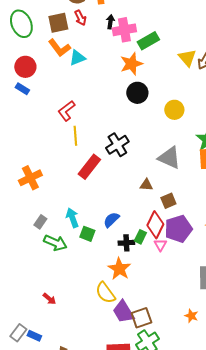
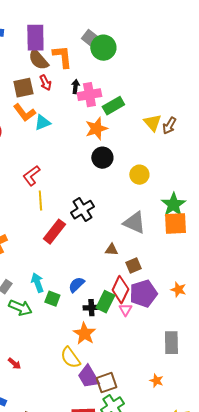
green rectangle: (140, 237) -> (105, 302), size x1.5

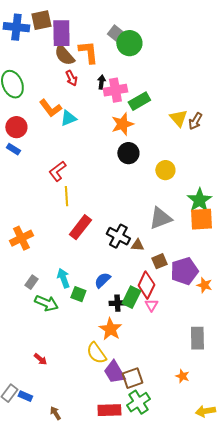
brown square: (23, 88) -> (41, 20), moved
black cross: (82, 210) -> (118, 236), moved, turned -30
gray triangle: (134, 223) -> (160, 218), turned -45
purple pentagon: (143, 294) -> (184, 271), moved

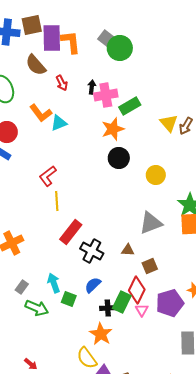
orange L-shape: (88, 52) -> (71, 42), moved
brown semicircle: (64, 55) -> (36, 65), moved
black cross: (118, 236) -> (92, 251), moved
purple pentagon: (184, 271) -> (170, 303), moved

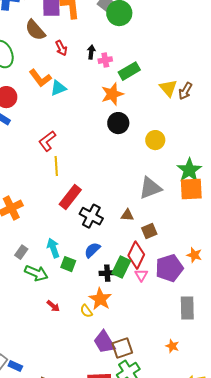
pink cross: (106, 95) -> (105, 60), size x0.6
yellow semicircle: (87, 358) -> (86, 311), moved, size x0.6
red arrow: (31, 364) -> (53, 306), moved

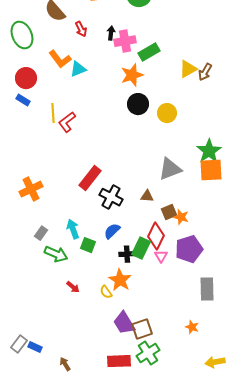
pink cross: (105, 60) -> (125, 41), size x1.5
yellow triangle: (168, 88) -> (188, 69), turned 42
yellow circle: (155, 140) -> (167, 113), moved
yellow line: (56, 166) -> (53, 113), moved
orange star: (194, 255) -> (181, 217), moved

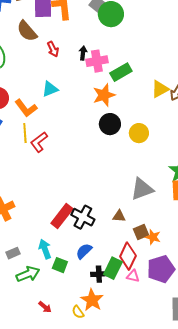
orange L-shape: (60, 59) -> (26, 108), moved
red rectangle: (90, 178) -> (62, 216), moved
gray rectangle: (41, 233) -> (13, 253), turned 32
green arrow: (56, 254) -> (28, 274), turned -45
pink triangle: (161, 256) -> (133, 276), turned -48

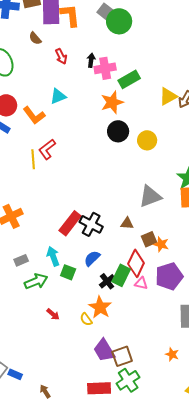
brown semicircle: (27, 31) -> (35, 38), size x0.6
yellow line: (25, 133) -> (33, 159), moved
black cross: (99, 274) -> (107, 281), turned -35

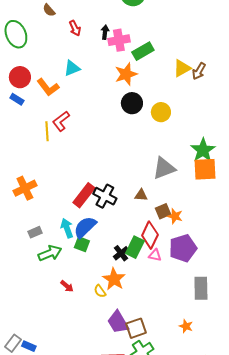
blue semicircle: (92, 258) -> (85, 227), moved, size x1.4

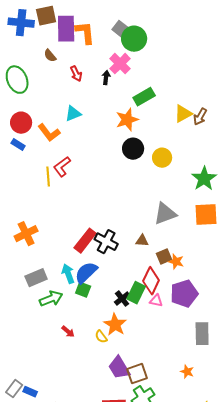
pink cross: (119, 40) -> (120, 64), moved, turned -35
green star: (203, 150) -> (204, 179), moved
gray rectangle: (35, 232) -> (36, 278), size x1.5

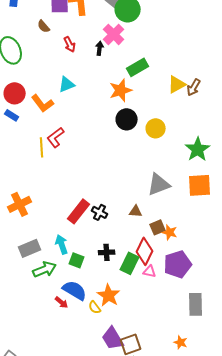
black cross: (106, 242) -> (100, 212), size x0.7
blue semicircle: (86, 273) -> (75, 290), moved, turned 75
black cross: (122, 299) -> (107, 252), moved, turned 35

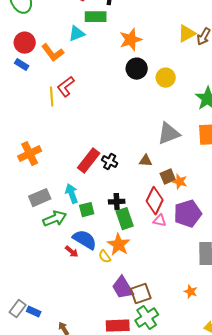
green rectangle: (138, 67) -> (96, 17), moved, turned 30
green square: (77, 260) -> (87, 210), turned -35
green rectangle: (130, 263) -> (125, 219), moved, turned -45

